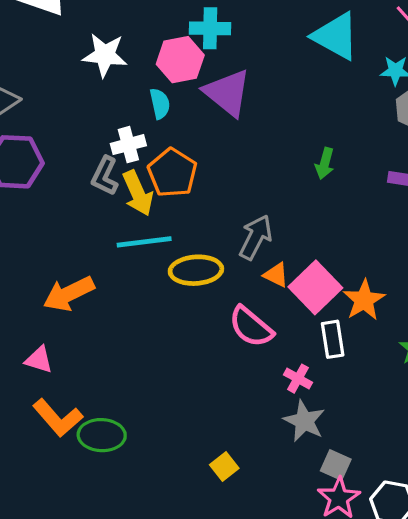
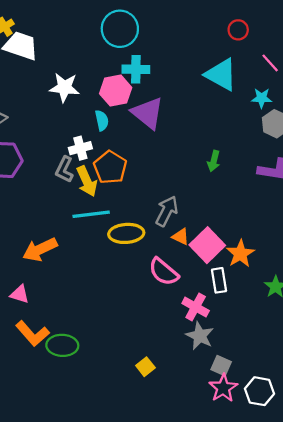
pink cross: (298, 379) -> (196, 307), size x1.4

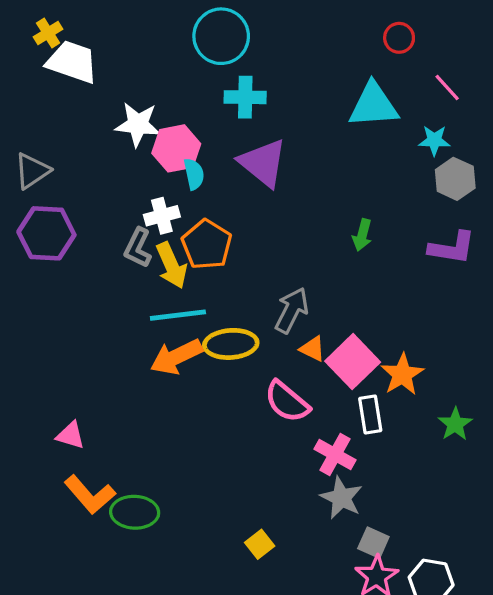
cyan triangle: (221, 75) -> (373, 105), turned -33
pink hexagon: (116, 91) -> (176, 148), moved
orange arrow: (40, 249) -> (176, 357), moved

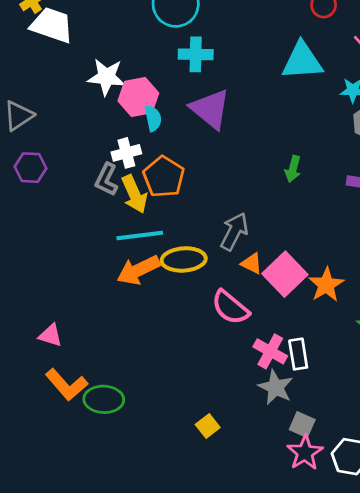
purple hexagon: (46, 233) -> (30, 168), size x0.7
white rectangle: (370, 414) -> (298, 354), moved

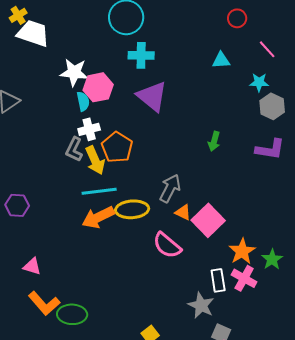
cyan triangle: (302, 61) -> (221, 60), size x0.6
cyan semicircle: (153, 118) -> (83, 101), moved
purple hexagon: (30, 168) -> (17, 205), moved
orange star: (326, 285) -> (242, 251), moved
pink cross: (270, 351) -> (244, 278), moved

